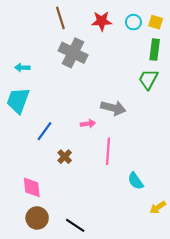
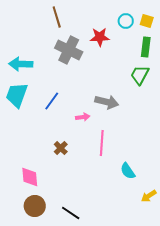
red star: (102, 21) -> (100, 37), moved
cyan arrow: (22, 68) -> (21, 64), size x1.6
blue line: (44, 131) -> (52, 101), moved

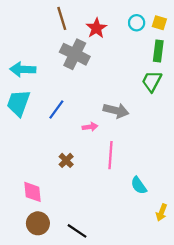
red star: (100, 37) -> (96, 28), moved, turned -30
yellow arrow: (149, 196) -> (162, 212), turned -35

